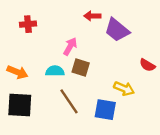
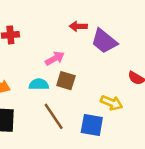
pink arrow: (70, 46) -> (55, 58), turned 30

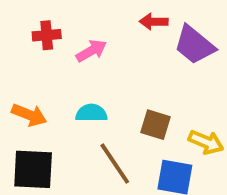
pink arrow: (55, 58) -> (91, 51), moved
brown square: (66, 81) -> (156, 125), moved

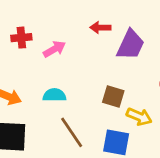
purple trapezoid: (194, 45) -> (131, 45), turned -104
brown square: (156, 125) -> (113, 96), moved

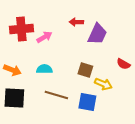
red cross: (21, 38) -> (21, 29), size x1.6
brown line: (72, 132) -> (56, 95), turned -40

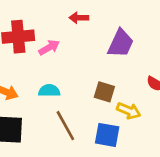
red arrow: (76, 22) -> (79, 18), moved
brown line: (56, 95) -> (65, 126), turned 45

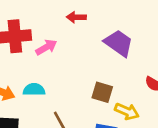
purple trapezoid: (121, 43) -> (119, 43), turned -80
cyan semicircle: (49, 91) -> (34, 90), moved

